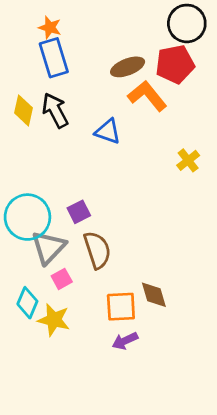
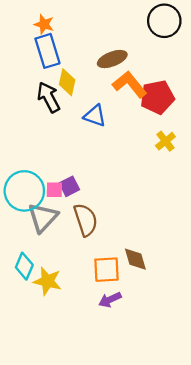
red pentagon: (175, 64) -> (157, 97), moved
yellow diamond: (24, 110) -> (67, 82), moved
pink square: (62, 279) -> (54, 190), moved, turned 30

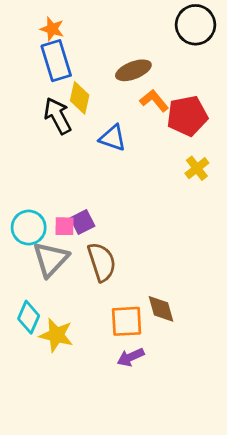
orange L-shape: (130, 84) -> (154, 101), size x0.7
cyan circle: (24, 191) -> (29, 228), size x0.7

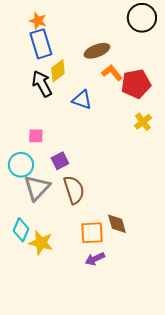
yellow diamond: (80, 98) -> (58, 71), turned 40
pink square: (64, 226) -> (36, 136), moved

